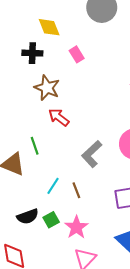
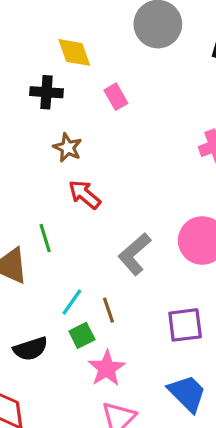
brown star: (47, 88) -> (68, 148), size x0.7
green square: (51, 220) -> (82, 335), moved

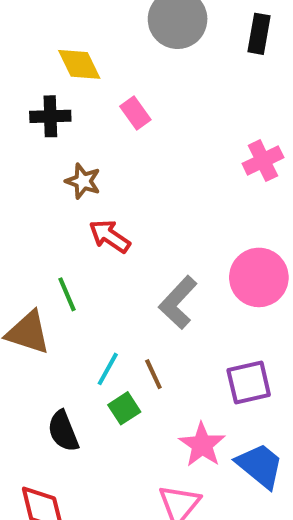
black semicircle: (31, 349) -> (63, 431), turned 92
pink star: (107, 368) -> (202, 445), moved

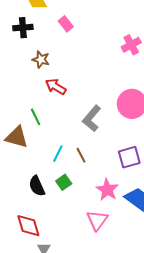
green square: (124, 408) -> (64, 182), moved

